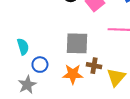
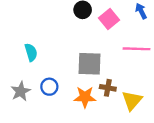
cyan semicircle: (23, 47) -> (31, 52), moved
gray star: (27, 85) -> (21, 91), moved

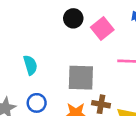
cyan semicircle: (31, 52) -> (30, 65), moved

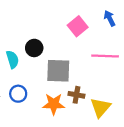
black circle: (73, 18) -> (34, 48), moved

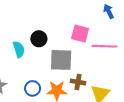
pink square: (78, 26) -> (80, 33), moved, turned -36
blue circle: (18, 94) -> (33, 88), moved

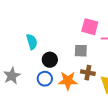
black circle: (39, 39) -> (50, 60), moved
gray square: (61, 60) -> (81, 51), moved, size x0.6

